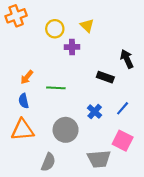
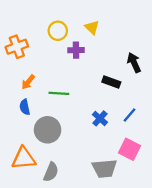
orange cross: (16, 16) -> (17, 47), moved
orange triangle: (23, 130) -> (24, 158), moved
gray circle: (66, 130) -> (48, 130), moved

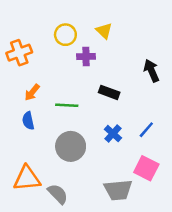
black rectangle: (111, 82) -> (109, 92), moved
gray circle: (48, 130) -> (71, 146), moved
gray semicircle: (51, 172) -> (58, 194), turned -66

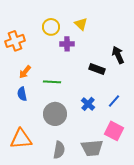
black rectangle: (109, 92) -> (97, 69), moved
gray semicircle: (58, 194) -> (59, 150), moved, turned 54

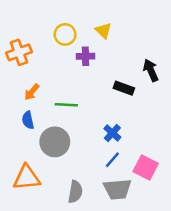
blue line: (114, 101) -> (112, 160), moved
gray circle: (55, 114) -> (55, 142), moved

